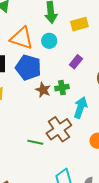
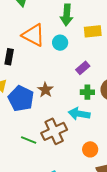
blue pentagon: (28, 68) -> (21, 98), moved
green cross: (62, 88) -> (87, 92), moved
cyan arrow: (80, 108) -> (79, 114), turned -110

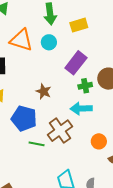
purple rectangle: (83, 68) -> (76, 63), size x1.6
blue pentagon: (21, 98) -> (24, 118), moved

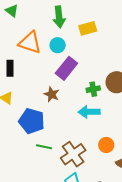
purple rectangle: (76, 63) -> (66, 68), moved
brown cross: (60, 131) -> (73, 154), moved

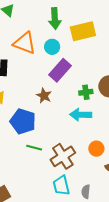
yellow rectangle: (88, 28) -> (83, 31), size x1.4

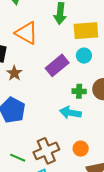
cyan circle: (52, 47) -> (84, 56), moved
brown star: (44, 96) -> (14, 73), moved
green line: (34, 148) -> (18, 158), moved

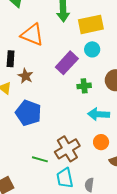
green cross: (79, 91) -> (84, 86), moved
cyan arrow: (70, 113) -> (99, 114), moved

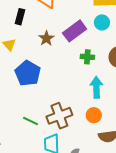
brown star: (25, 76) -> (46, 38), moved
cyan arrow: (99, 114) -> (96, 87), turned 75

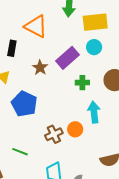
orange circle: (94, 115) -> (75, 129), moved
brown cross: (59, 116) -> (54, 134), moved, size x0.7
green line: (30, 121) -> (20, 152), moved

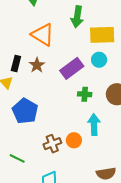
black rectangle: (12, 48) -> (16, 64), moved
brown star: (40, 68) -> (37, 65), moved

